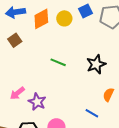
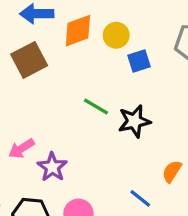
blue square: (86, 11) -> (139, 61), moved
brown square: (15, 40) -> (29, 60), size x1.5
black star: (96, 64) -> (134, 121), moved

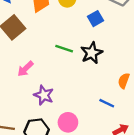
blue square: (139, 61) -> (95, 19), moved
pink arrow: (21, 148) -> (25, 69), moved

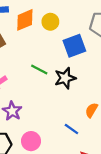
blue square: (95, 19) -> (74, 46), size x1.5

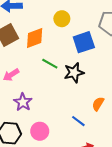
orange diamond: (25, 20) -> (35, 38), moved

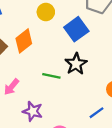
green line: (50, 64) -> (51, 76), moved
blue line: (78, 121) -> (96, 113), turned -56

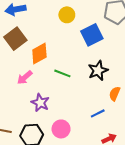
orange diamond: (24, 41) -> (39, 53), moved
black star: (76, 64) -> (98, 71), moved

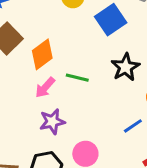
pink arrow: (25, 77) -> (45, 88), moved
purple star: (40, 103) -> (52, 122), turned -30

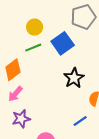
green line: (77, 78) -> (33, 48), moved, turned -35

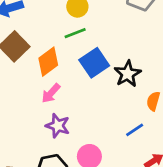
blue square: (63, 43) -> (94, 63), moved
purple star: (21, 119) -> (58, 126), turned 30

